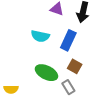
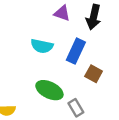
brown square: (75, 66) -> (94, 74), moved

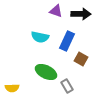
black arrow: (94, 17) -> (81, 14), turned -102

